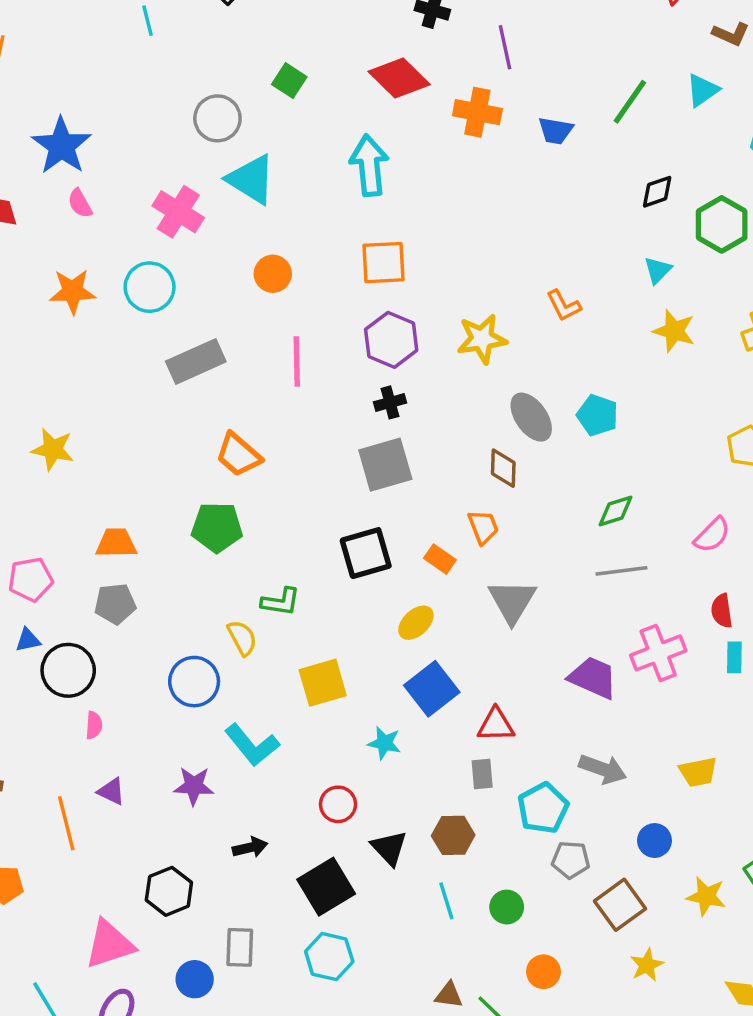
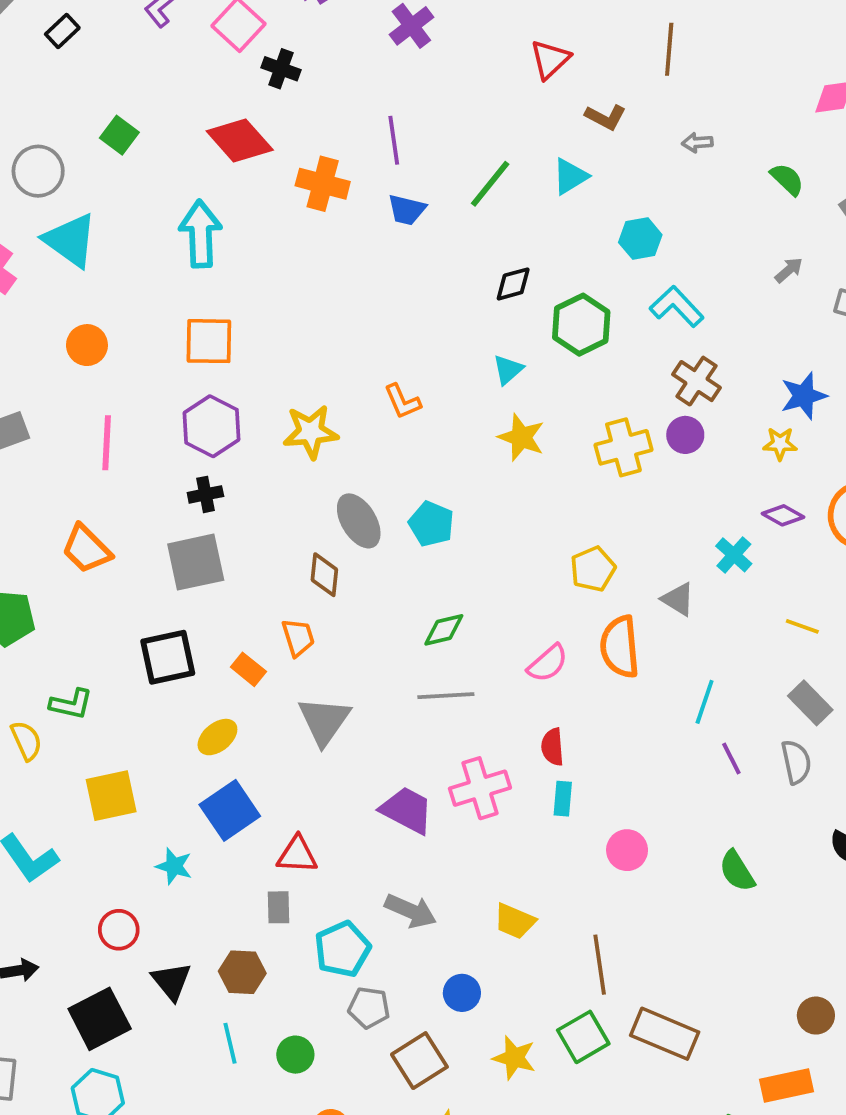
purple line: (505, 47) -> (394, 140), moved
orange trapezoid: (238, 455) -> (86, 549), moved
yellow trapezoid: (698, 772) -> (515, 921), turned 30

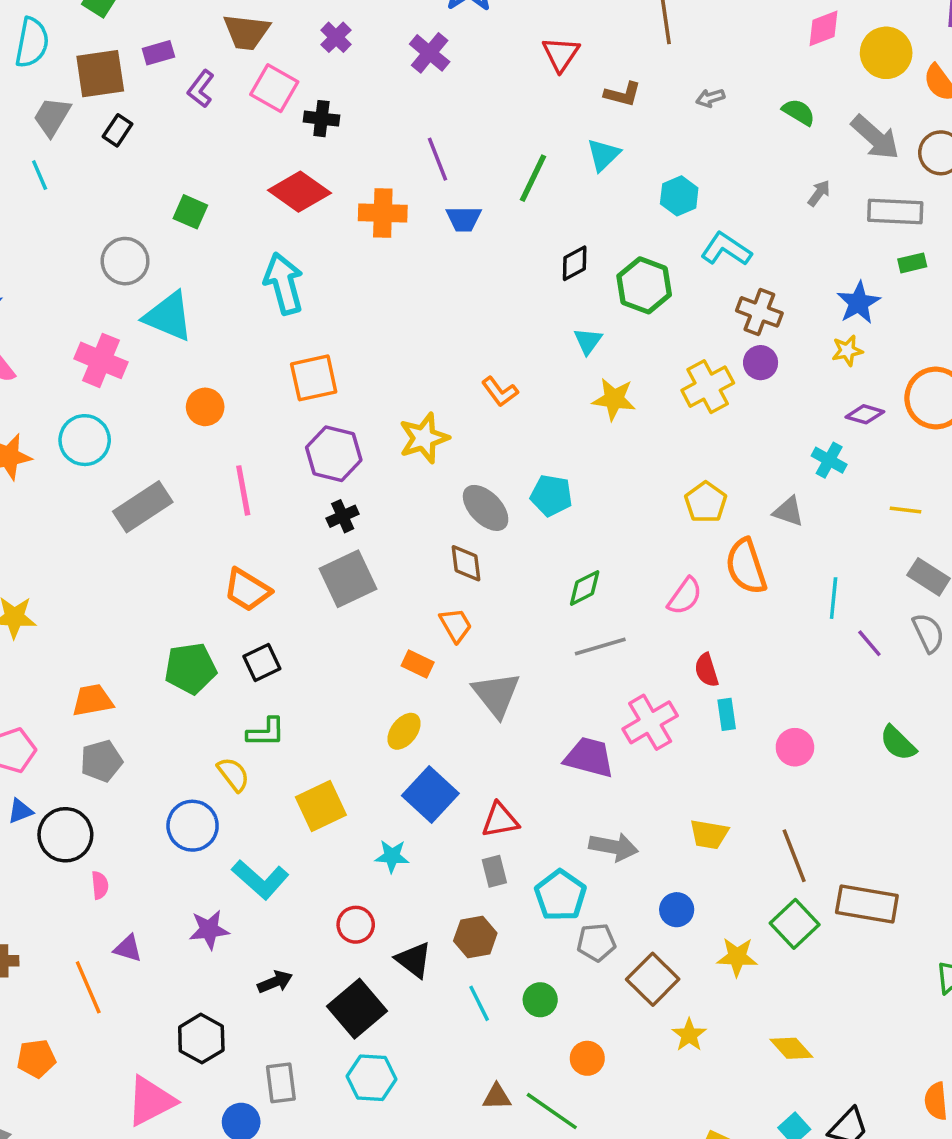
black square: (168, 657) -> (262, 662), moved, size x0.7

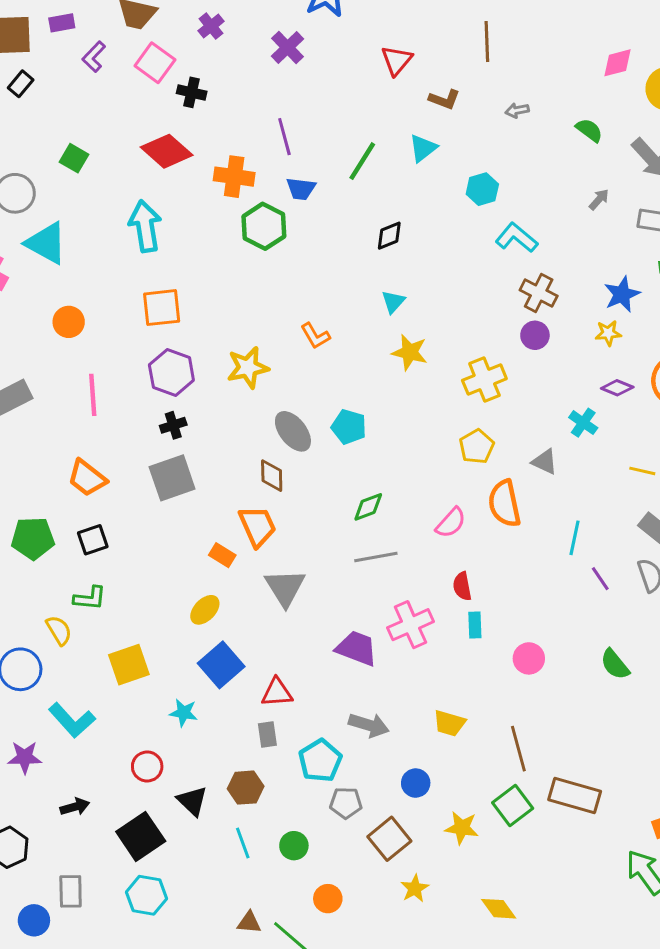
green hexagon: (644, 285) -> (264, 226), moved
yellow cross: (708, 387) -> (484, 380), moved
orange trapezoid: (456, 625) -> (257, 526), size x1.4

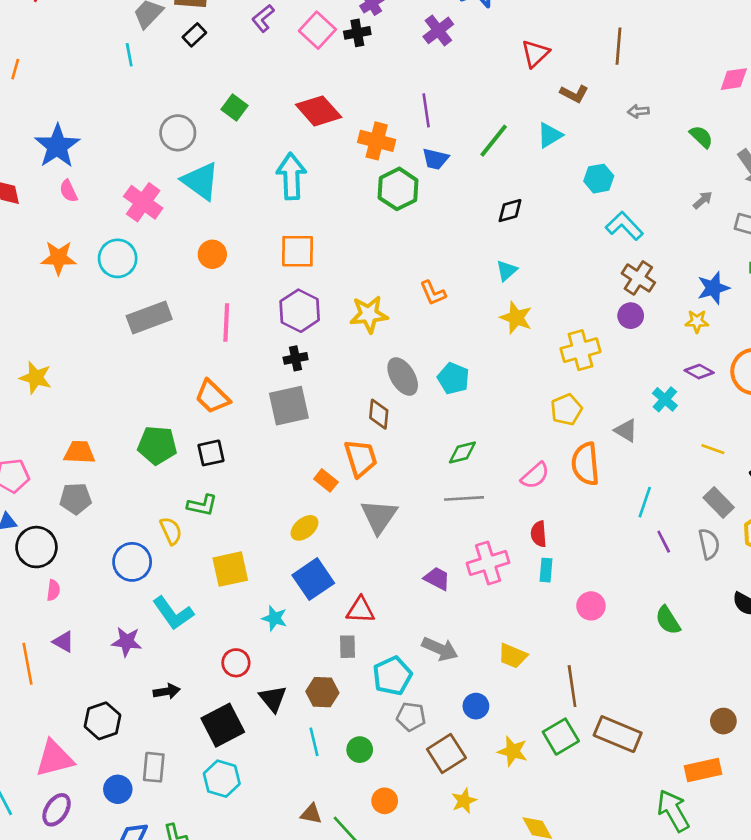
black cross: (192, 92) -> (357, 33), moved, turned -30
purple trapezoid: (357, 648) -> (437, 579), size x0.7

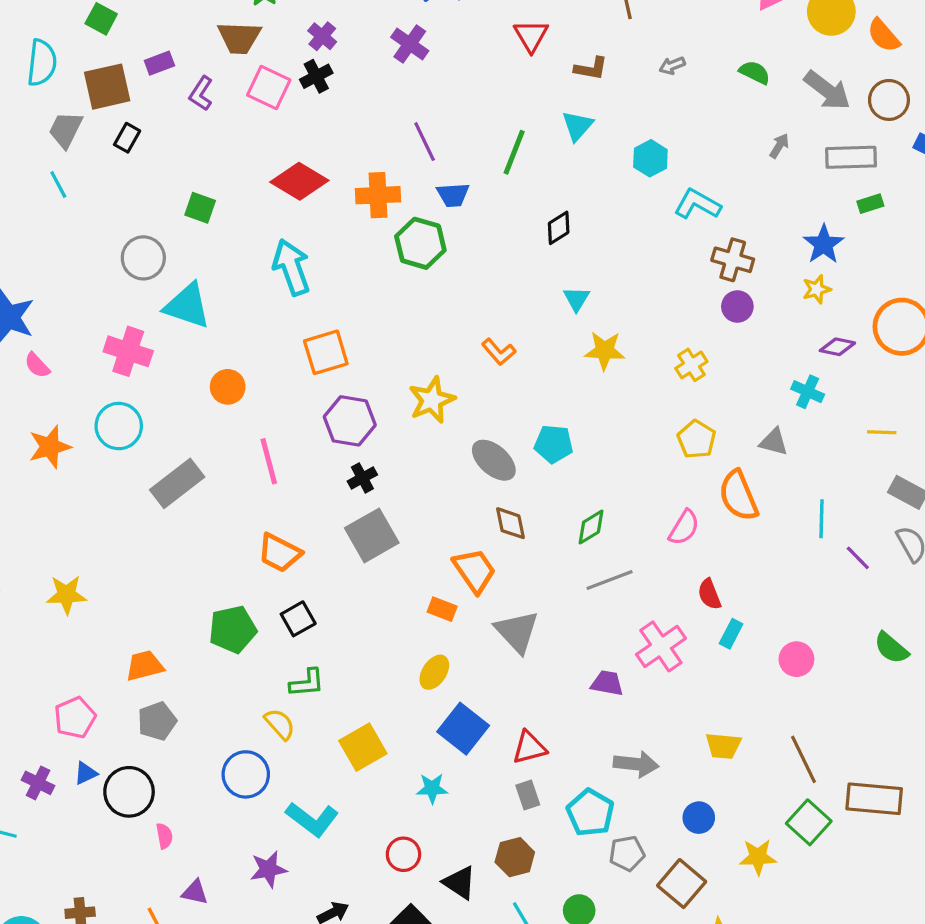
yellow cross: (580, 350) -> (691, 365), size x0.7
brown diamond: (379, 414) -> (510, 523), moved
cyan rectangle: (546, 570) -> (731, 634), turned 40

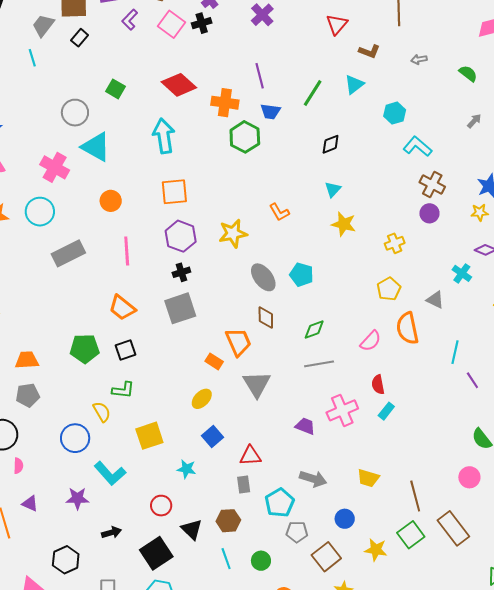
pink circle: (796, 659) -> (469, 477), moved
blue square: (463, 729) -> (212, 437), size x0.7
brown rectangle: (874, 799) -> (453, 528), turned 36

